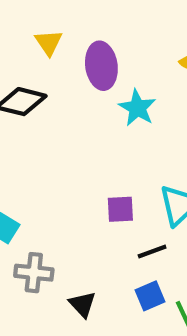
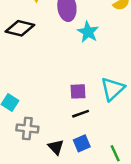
black line: (152, 252) -> (81, 114), moved
blue square: (150, 296) -> (82, 143), moved

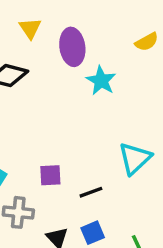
purple square: (78, 91) -> (50, 175), moved

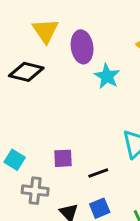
yellow triangle: (30, 28) -> (45, 31), size x1.4

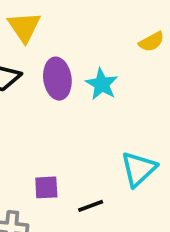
purple ellipse: (82, 47) -> (57, 79), moved

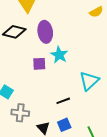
cyan star: (102, 84) -> (59, 55), moved
purple square: (46, 187) -> (39, 64), moved

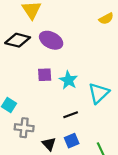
purple ellipse: (45, 32) -> (51, 40), turned -55
cyan star: (59, 55) -> (68, 80), moved

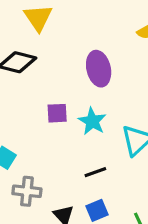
purple ellipse: (51, 40) -> (99, 69), moved, turned 50

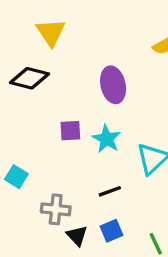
gray cross: (27, 191) -> (56, 209), moved

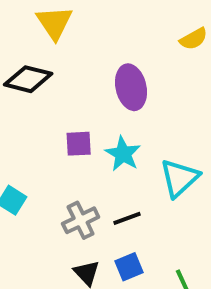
gray cross: (56, 209) -> (81, 220), moved, turned -32

